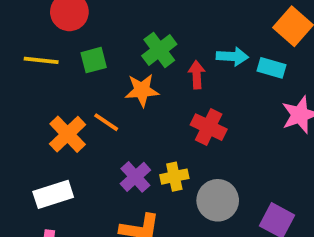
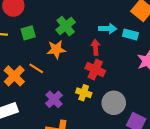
red arrow: (197, 75) -> (96, 47), moved
yellow cross: (174, 177) -> (84, 93), moved, turned 32
gray circle: (218, 200) -> (114, 103), moved

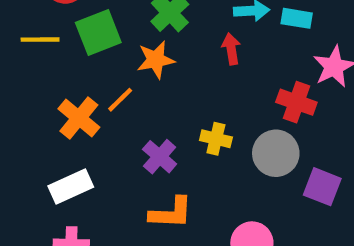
green square: (28, 33) -> (98, 32), size x1.5
orange line: (36, 68) -> (120, 100), turned -72
red cross: (95, 70) -> (296, 102), moved

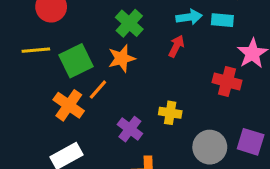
green square: (98, 32) -> (76, 61), moved
red arrow: (231, 49) -> (176, 46), turned 40
gray circle: (276, 153) -> (210, 147), moved

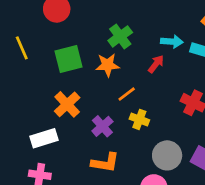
yellow line: (36, 50) -> (22, 48), moved, turned 60
orange line: (98, 90) -> (127, 94), moved
orange cross: (69, 105) -> (67, 104), moved

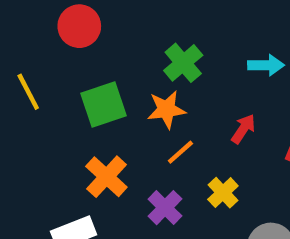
red arrow: (156, 64) -> (243, 129), moved
orange line: (127, 94) -> (180, 152), moved
yellow cross: (139, 119) -> (223, 193), turned 30

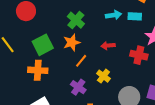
red arrow: (243, 129) -> (108, 46), turned -120
orange cross: (106, 177) -> (38, 70), moved, turned -30

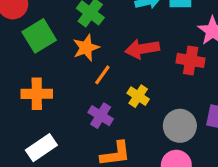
green square: (43, 45) -> (39, 36), moved
red arrow: (108, 46) -> (142, 49), size x1.5

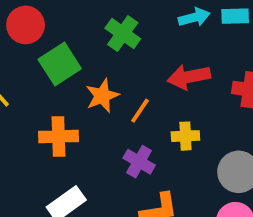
orange star: (86, 48) -> (102, 96), moved
yellow cross: (138, 96) -> (185, 136), turned -35

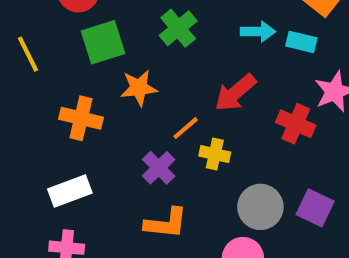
red arrow: (189, 77) -> (235, 93), turned -45
orange line: (140, 111) -> (186, 128), moved

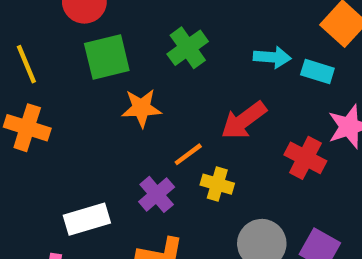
orange cross: (81, 118) -> (27, 128), moved
white rectangle: (70, 191) -> (87, 219), moved

